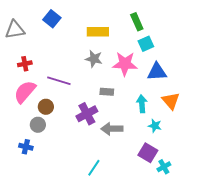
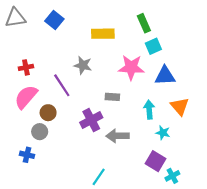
gray triangle: (15, 30) -> (15, 18), moved
gray star: (94, 59) -> (83, 65), moved
purple line: (59, 81) -> (62, 85), turned 40

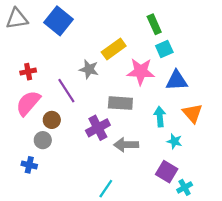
blue square: (54, 20) -> (59, 21), size x1.4
yellow rectangle: (103, 34) -> (114, 49), moved, turned -35
gray rectangle: (112, 97) -> (120, 103), size x1.5

